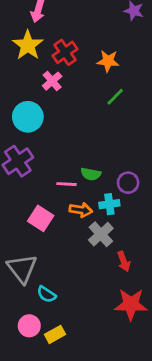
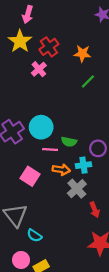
cyan circle: (28, 117) -> (41, 127), moved

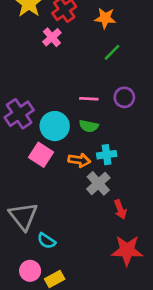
cyan circle: (41, 127) -> (55, 126), moved
purple circle: (98, 148) -> (124, 97), moved
pink line: (50, 150) -> (89, 99), moved
pink square: (30, 176) -> (41, 155), moved

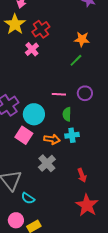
orange star: (105, 18) -> (82, 39), moved
green semicircle: (89, 126) -> (67, 114), moved, turned 80
gray cross: (98, 183) -> (47, 163), moved
red star: (127, 250) -> (87, 205), turned 30

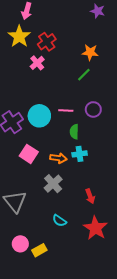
cyan circle: (34, 114) -> (39, 116), moved
cyan semicircle: (28, 198) -> (59, 221), moved

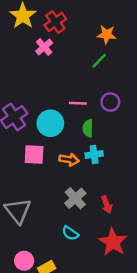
cyan circle: (39, 116) -> (50, 123), moved
pink square: (29, 154) -> (34, 154), turned -30
gray cross: (53, 184) -> (75, 198), moved

